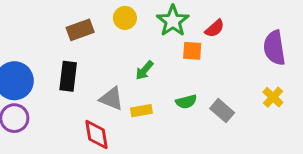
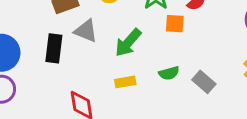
green arrow: (144, 70) -> (128, 43), size x1.5
gray triangle: (111, 99) -> (86, 31), moved

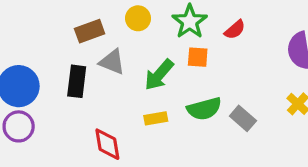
orange square: (175, 24) -> (198, 57), moved
green semicircle: (169, 73) -> (204, 109), size x1.5

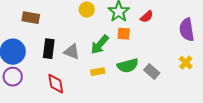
brown rectangle: (90, 31) -> (31, 18), moved, turned 30
gray triangle: (112, 62) -> (72, 52), moved
red diamond: (107, 144) -> (56, 84), moved

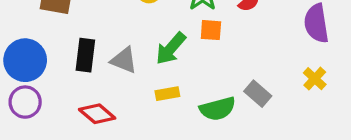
green semicircle: (128, 66) -> (218, 109), moved
red diamond: (56, 84) -> (97, 114), turned -40

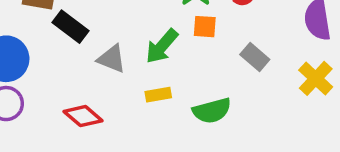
black rectangle: (85, 55) -> (70, 27), moved, turned -60
yellow cross: (315, 79) -> (316, 78), size x1.4
gray rectangle: (258, 94) -> (255, 57), moved

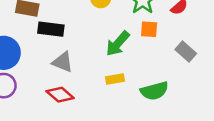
black rectangle: (70, 27) -> (51, 29), turned -30
gray triangle: (112, 59) -> (63, 62), moved

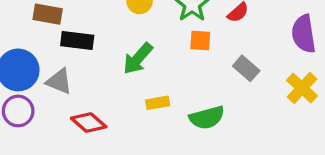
green arrow: (118, 44) -> (138, 58), moved
gray triangle: (63, 62) -> (59, 81), moved

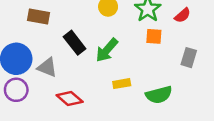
black rectangle: (77, 40) -> (75, 43), moved, turned 45
gray rectangle: (246, 68) -> (189, 58), turned 66

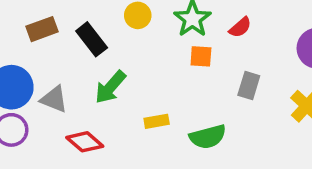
brown rectangle: (39, 17) -> (42, 29), turned -30
black rectangle: (75, 43) -> (92, 39), moved
green arrow: (107, 50) -> (110, 87), moved

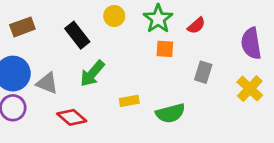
brown rectangle: (42, 29) -> (22, 27), moved

